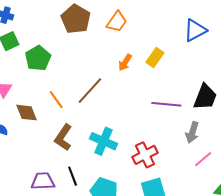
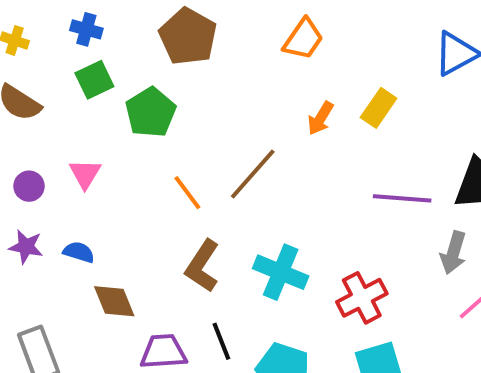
brown pentagon: (76, 19) -> (188, 37), moved
brown diamond: (27, 113) -> (114, 301), moved

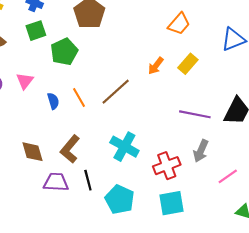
orange trapezoid: (303, 39) -> (179, 24), moved
blue semicircle: (79, 252) -> (53, 101), moved, turned 49
gray arrow: (453, 253) -> (201, 151), moved
brown L-shape: (202, 266) -> (70, 149), moved

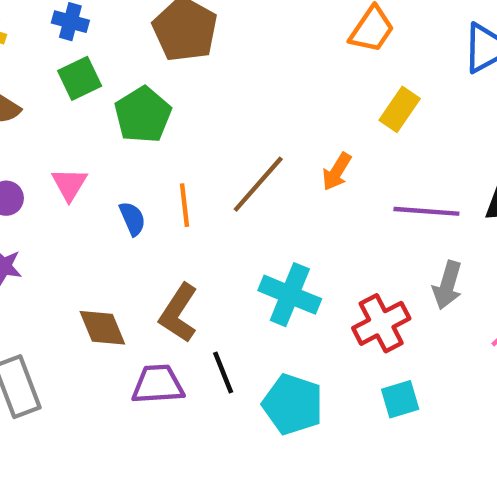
orange arrow: (156, 66) -> (337, 172), moved
orange line: (79, 98) -> (184, 205), turned 30
cyan square: (171, 203) -> (400, 399), size x0.7

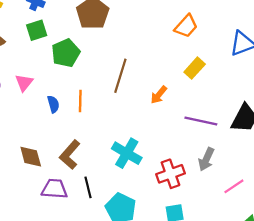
brown line: (258, 184) -> (120, 76), moved, turned -32

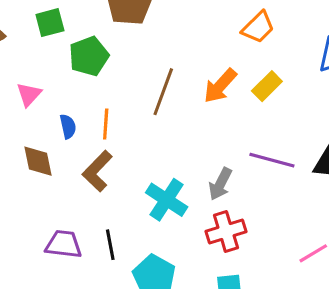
orange arrow: (159, 95) -> (220, 86), moved, size x1.4
brown L-shape: (70, 155) -> (97, 171), moved
brown diamond: (31, 157) -> (38, 161), moved
gray arrow: (206, 159) -> (220, 184), moved

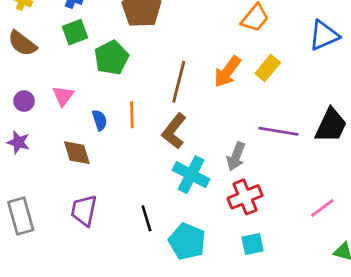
brown L-shape: (97, 171) -> (174, 131), moved
purple trapezoid: (64, 244) -> (84, 210), moved, turned -80

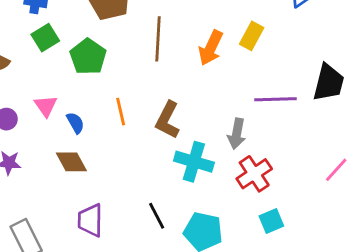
brown line: (179, 82) -> (158, 39), moved
blue semicircle: (100, 120) -> (75, 123), moved

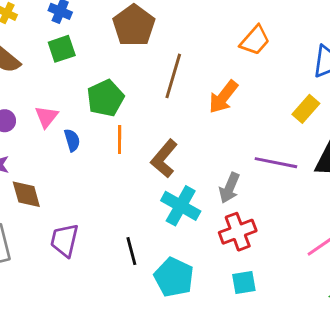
yellow rectangle: (252, 36) -> (306, 109), moved
green pentagon: (88, 57) -> (105, 98), moved
brown diamond: (71, 162) -> (26, 194), moved

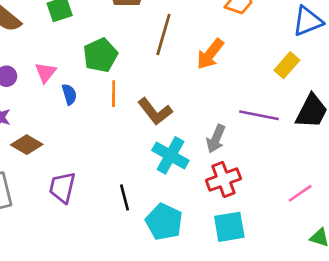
brown L-shape: (164, 159) -> (155, 111), turned -78
brown diamond: (26, 194) -> (27, 145), turned -44
cyan square: (244, 282) -> (229, 227), size x1.4

